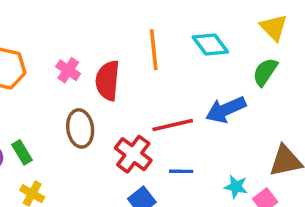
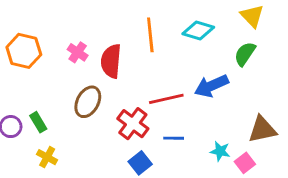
cyan diamond: (210, 45) -> (198, 31), turned -36
brown ellipse: (80, 128) -> (88, 102), turned 36

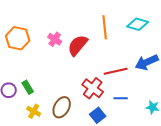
red semicircle: (111, 61) -> (78, 45), turned 35
brown ellipse: (88, 102) -> (62, 107), moved

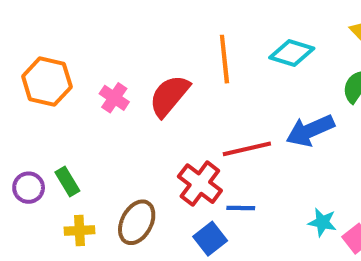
pink cross: (55, 39) -> (114, 98), moved
blue line: (121, 98) -> (241, 208), moved
yellow cross: (34, 111) -> (80, 230), turned -32

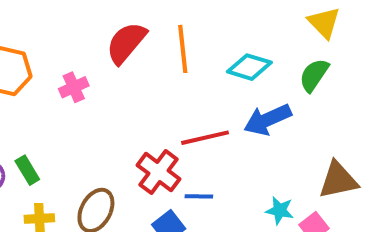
cyan diamond: (292, 53) -> (249, 67), moved
red semicircle: (169, 96) -> (126, 43), moved
pink cross: (114, 98) -> (74, 87), turned 32

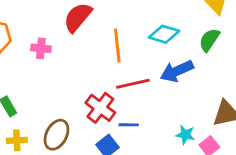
orange line: (183, 49) -> (117, 46), moved
pink cross: (74, 87) -> (41, 48), turned 30

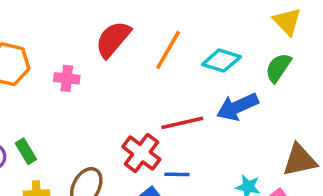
orange line: (117, 46) -> (168, 50), moved, turned 36

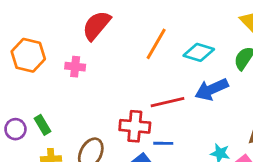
red semicircle: (113, 39) -> (96, 25), moved
red cross: (141, 153) -> (135, 126), turned -32

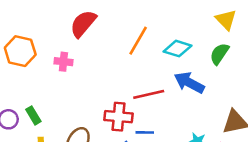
blue arrow: (212, 89) -> (189, 83), turned 52

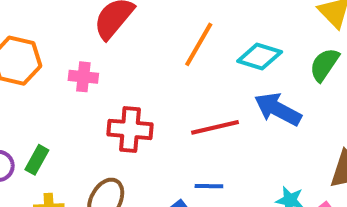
green rectangle: (33, 115) -> (37, 160), turned 60
red cross: (118, 117) -> (130, 129), moved

